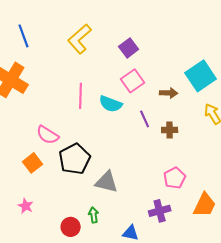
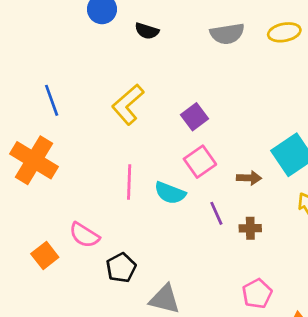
black pentagon: (75, 159) -> (121, 268), size x0.7
orange square: (33, 163) -> (45, 255), moved

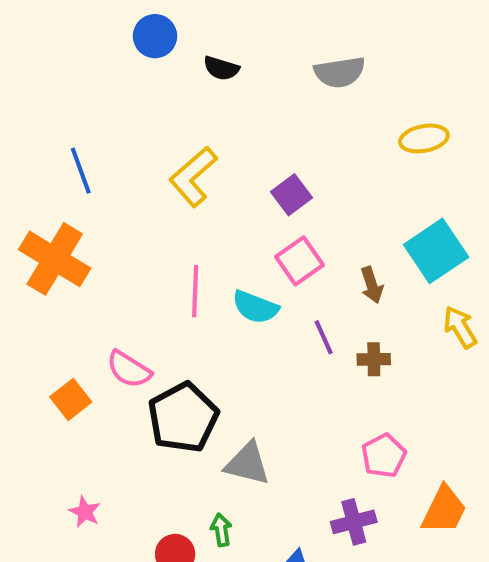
yellow ellipse: (284, 32) -> (424, 138), moved
brown arrow: (249, 178) -> (372, 285), turned 70
black pentagon: (121, 268) -> (183, 417), size x1.6

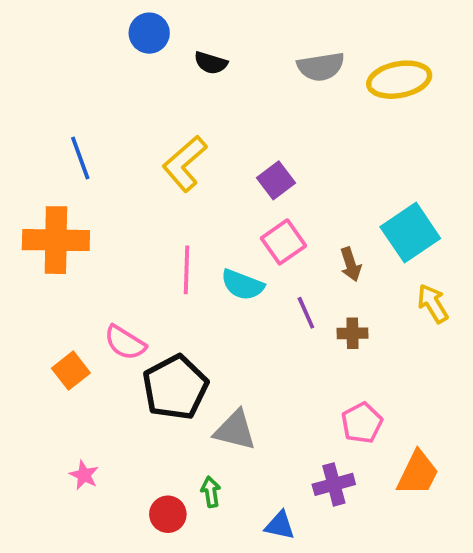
yellow ellipse: (424, 138) -> (399, 80), moved, size x1.4
orange cross: (55, 259) -> (56, 240), turned -30

